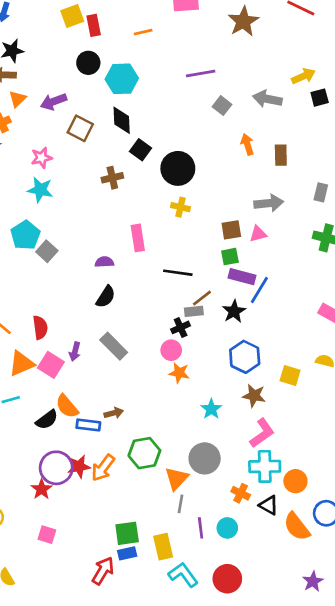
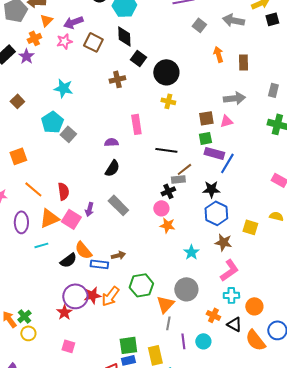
pink star: (42, 158) -> (64, 41), moved
black star: (234, 311) -> (211, 189), moved, turned 30
cyan cross: (265, 466) -> (231, 295), size x0.7

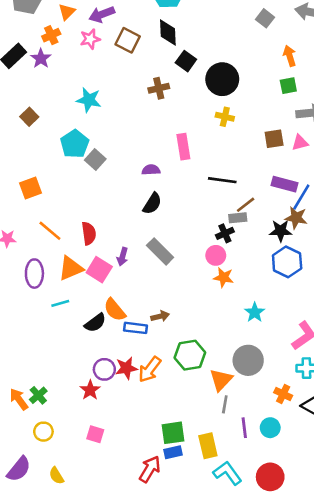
green square: (205, 138) -> (288, 86), moved
brown star: (223, 242) -> (296, 218), moved
purple circle: (75, 296) -> (104, 369), size x0.7
yellow circle: (28, 333) -> (43, 432), moved

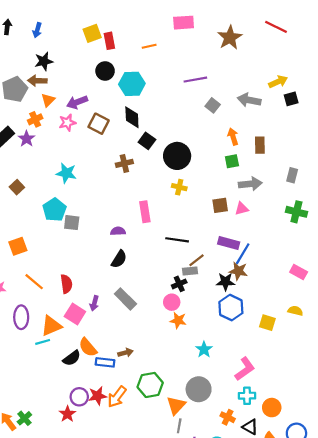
gray square: (95, 159) -> (72, 223), turned -35
orange triangle: (71, 268) -> (51, 326), moved

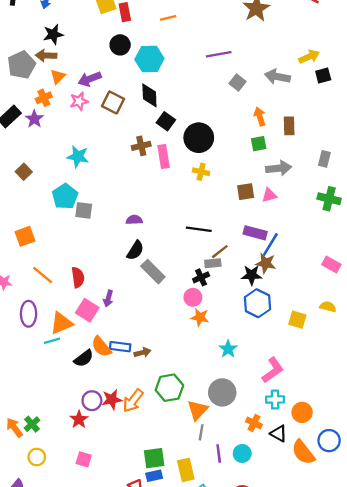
pink rectangle: (145, 212) -> (164, 156), moved
gray rectangle: (125, 299) -> (153, 272), moved
blue rectangle: (105, 362) -> (120, 347), moved

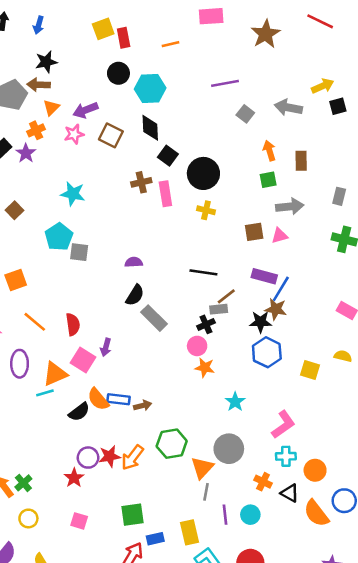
green square: (154, 458) -> (132, 515), moved

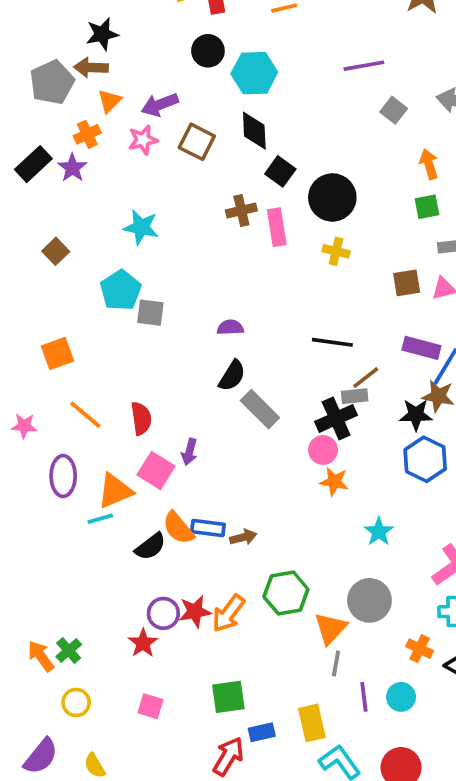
black cross: (206, 324) -> (336, 418), size x1.5

